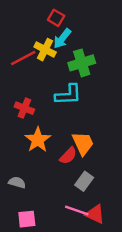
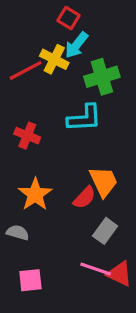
orange star: (38, 140) -> (35, 194), moved

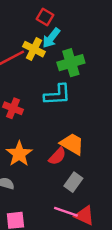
orange trapezoid: (103, 182) -> (72, 144), turned -35

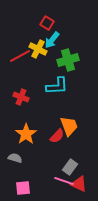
orange trapezoid: (72, 144) -> (69, 126), turned 40
gray rectangle: (73, 182) -> (70, 167), moved

